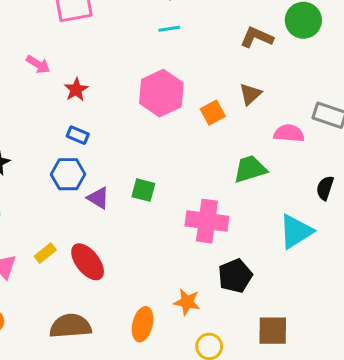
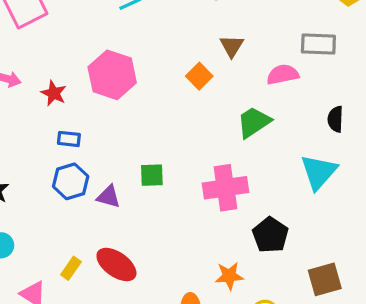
pink hexagon: (161, 93) -> (112, 75), moved

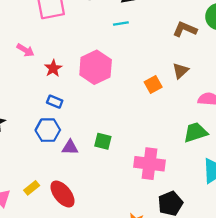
green trapezoid: (254, 122) -> (196, 132), moved
purple triangle: (108, 197) -> (70, 147), turned -30

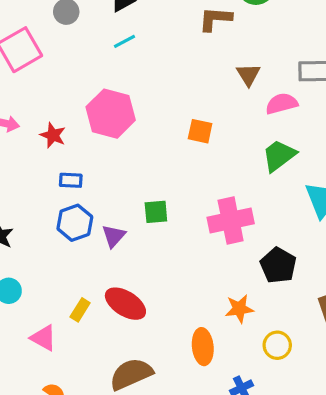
brown triangle: (180, 71) -> (248, 75), moved
orange square: (153, 85) -> (200, 131), moved, turned -30
purple triangle: (70, 147) -> (114, 236), turned -30

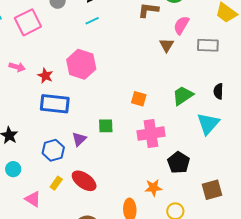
pink semicircle: (282, 104) -> (181, 25), moved, turned -48
orange square: (200, 131) -> (139, 99), moved
blue rectangle: (71, 180) -> (55, 104), size x2.0
blue hexagon: (75, 223) -> (53, 150), moved

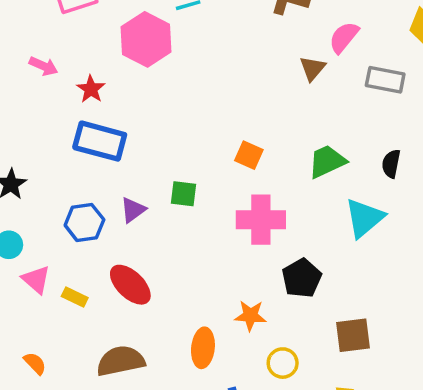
pink hexagon: (81, 64) -> (146, 39), moved
yellow rectangle: (56, 183) -> (75, 297), moved, turned 72
pink triangle: (33, 199) -> (36, 280), moved

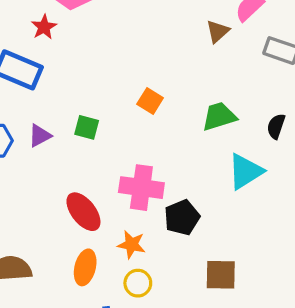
red star: (91, 89) -> (44, 27), moved
pink cross: (261, 220) -> (141, 188), moved
red ellipse: (130, 285) -> (83, 212), moved
yellow circle: (283, 363) -> (138, 283), moved

